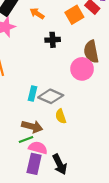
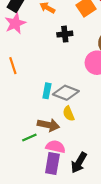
yellow semicircle: (61, 116) -> (69, 114), moved
green line: (26, 139) -> (29, 138), moved
black arrow: (60, 164) -> (79, 163), turned 60

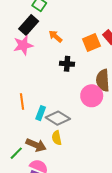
orange line: (13, 66) -> (22, 102), moved
green line: (29, 138) -> (16, 153), turned -32

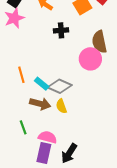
cyan rectangle: (41, 113) -> (42, 84), turned -64
brown arrow: (36, 145) -> (40, 104), moved
green line: (16, 153) -> (23, 127), turned -56

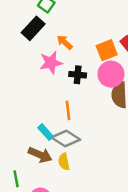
pink star: (14, 18) -> (51, 63), moved
pink circle: (90, 59) -> (111, 74), moved
orange line: (21, 75) -> (68, 110), moved

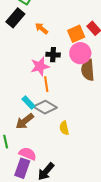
pink star: (51, 63) -> (40, 66), moved
brown arrow: (40, 155) -> (25, 121), turned 120
yellow semicircle: (64, 162) -> (64, 128), moved

